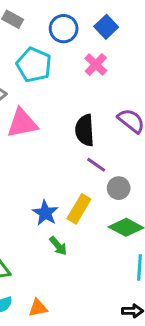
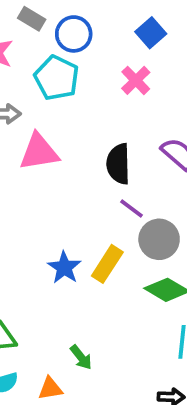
blue circle: (64, 29) -> (74, 34), moved
gray circle: (119, 188) -> (159, 239), size x1.4
green arrow: (58, 246) -> (81, 357), moved

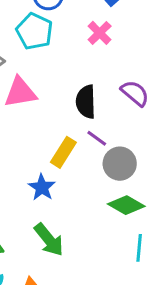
yellow rectangle: (107, 264) -> (63, 152), moved
green arrow: (81, 357) -> (49, 240), moved, size x1.6

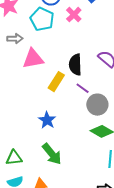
pink cross: (100, 33) -> (74, 15), moved
yellow rectangle: (63, 152) -> (56, 82), moved

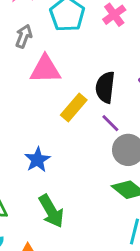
gray arrow: (15, 39) -> (24, 36), turned -77
blue star: (47, 120) -> (37, 160), moved

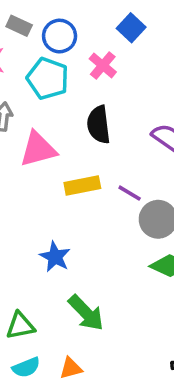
black semicircle: (105, 87) -> (99, 125), moved
yellow rectangle: (74, 108) -> (82, 186), turned 52

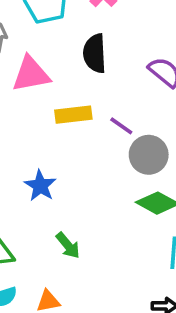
green arrow: (86, 313) -> (68, 245), size x0.7

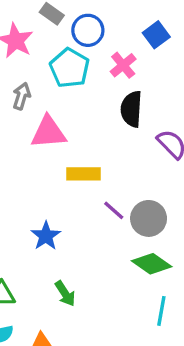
black semicircle: (95, 53) -> (131, 109), moved
purple line: (121, 126) -> (114, 210), moved

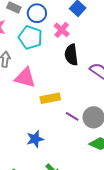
pink triangle: (48, 132) -> (25, 78), turned 30
blue star: (46, 236) -> (35, 139), turned 30

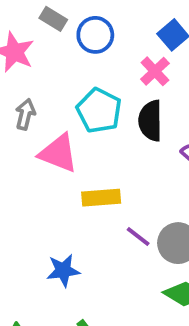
pink cross: (62, 30) -> (155, 71), moved
cyan pentagon: (30, 37) -> (99, 111), moved

